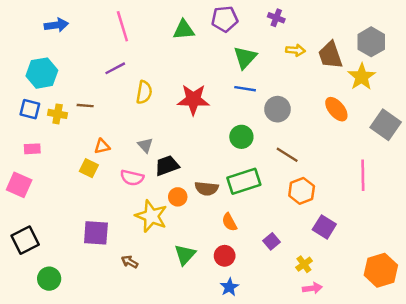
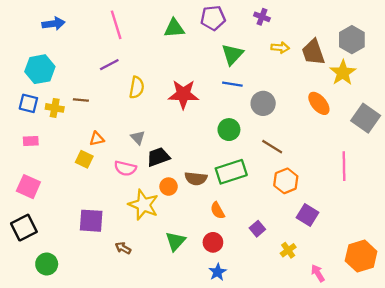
pink square: (19, 185) -> (28, 187), moved
pink arrow: (312, 288) -> (318, 273), moved, turned -114

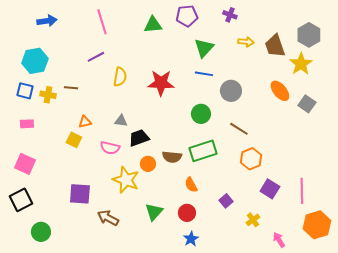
gray square: (366, 118) -> (307, 104), moved, size x0.7
gray triangle: (138, 138) -> (121, 121), turned -40
pink line: (344, 166) -> (302, 191), moved
brown arrow: (123, 248) -> (108, 218), size x1.5

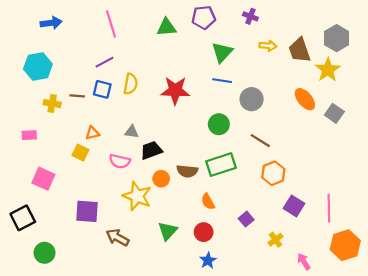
blue square: (25, 91) -> (102, 89), moved
pink square: (25, 164) -> (43, 179), moved

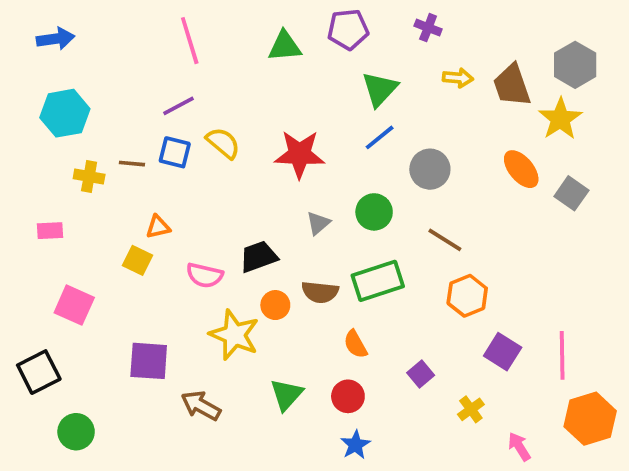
blue arrow: (51, 23) -> (56, 39), moved
blue line: (222, 81) -> (380, 137), turned -48
yellow semicircle: (131, 84) -> (223, 143), turned -60
gray triangle: (132, 132) -> (318, 223), moved, turned -48

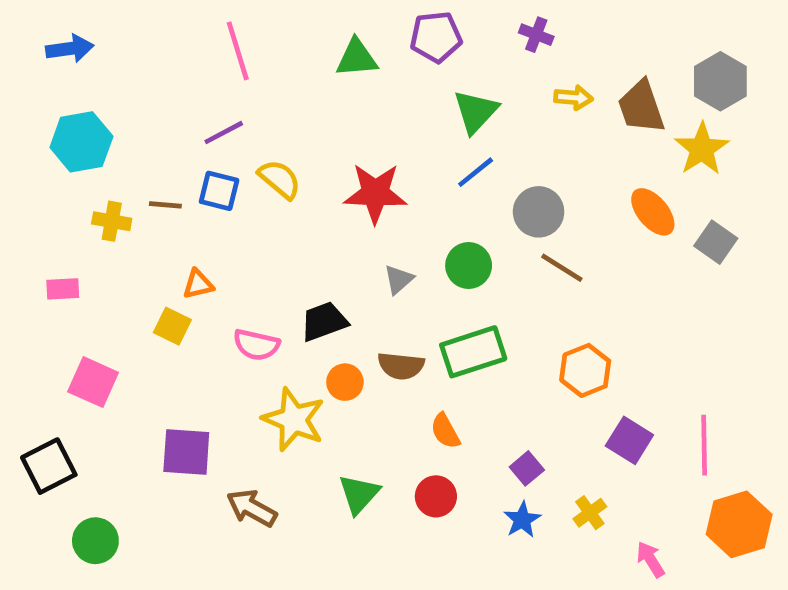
brown line: (445, 240) -> (562, 268), moved
blue star: (355, 445) -> (522, 520), moved

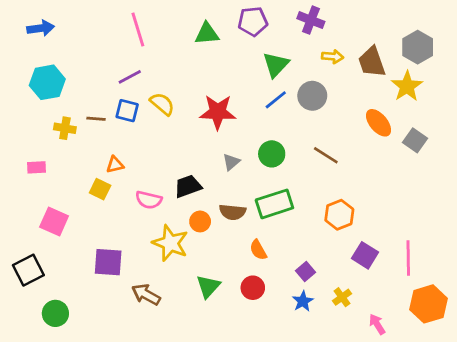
purple cross: (536, 35) -> (311, 20), size x1.4
gray circle: (539, 212) -> (312, 96), moved

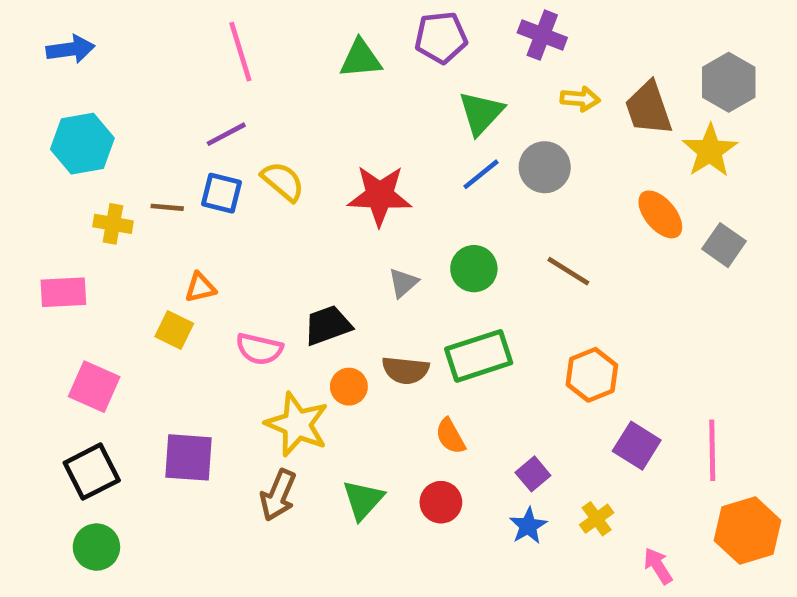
pink rectangle: (37, 167) -> (63, 292), size x1.4
black square: (28, 270) -> (92, 472), moved
brown arrow: (146, 294) -> (278, 495), moved, turned -96

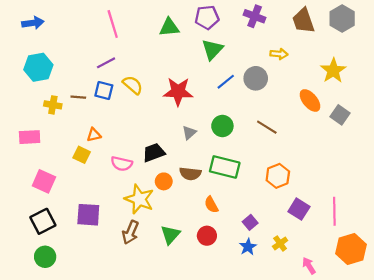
gray hexagon: (729, 82) -> (342, 18), moved
yellow arrow: (580, 99) -> (279, 54), moved
brown trapezoid: (648, 108) -> (303, 21), moved
green triangle: (481, 113) -> (212, 49), moved
green rectangle: (479, 356) -> (225, 167), turned 32

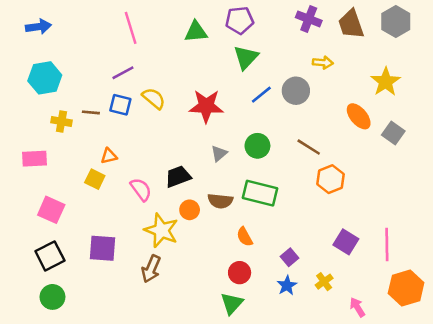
purple cross: (255, 16) -> (309, 19), moved
pink semicircle: (122, 164) -> (141, 189), turned -140
orange hexagon: (278, 176) -> (330, 179), moved
green triangle: (170, 235) -> (232, 303), moved

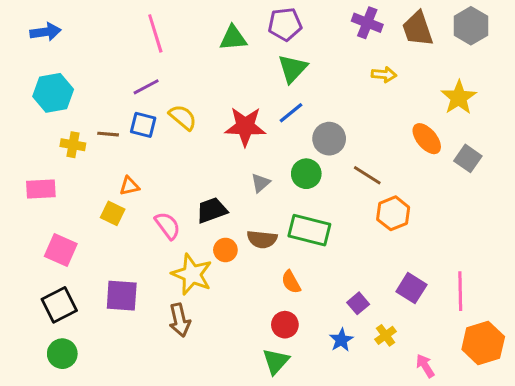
gray circle: (296, 91) -> (329, 139), moved
blue line: (261, 95) -> (291, 113), moved
purple square: (289, 257) -> (358, 303), moved
brown arrow: (151, 269) -> (180, 320), turned -36

